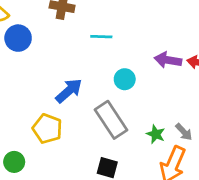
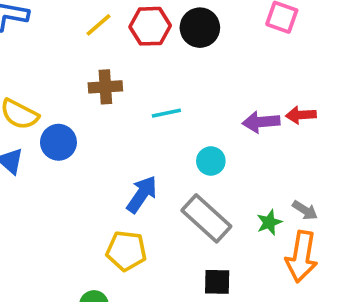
green star: (156, 134) -> (269, 222), turned -30

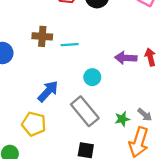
brown cross: (105, 87) -> (42, 36), moved
red arrow: (301, 115) -> (150, 57), turned 72

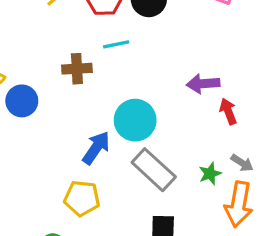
cyan line: (70, 45) -> (116, 44), moved
red arrow: (150, 57) -> (228, 111), moved
cyan circle: (92, 77) -> (135, 120), moved, size x1.6

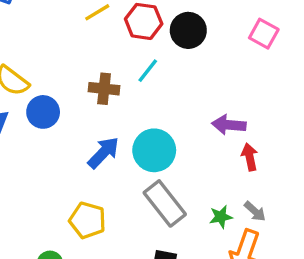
cyan line: (116, 44) -> (148, 71), turned -50
blue arrow: (96, 148) -> (104, 153), moved

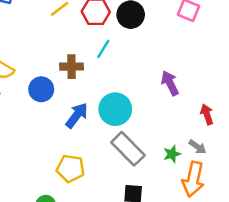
blue circle: (43, 112) -> (41, 89), moved
purple arrow: (229, 125) -> (170, 83), turned 65
red arrow: (250, 157) -> (207, 114), moved

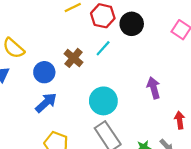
brown cross: (71, 67) -> (73, 58), turned 30
blue arrow: (77, 115) -> (46, 103), moved

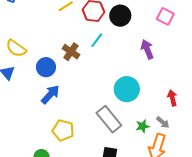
purple arrow: (154, 88) -> (147, 49), moved
cyan circle: (103, 101) -> (127, 89), moved

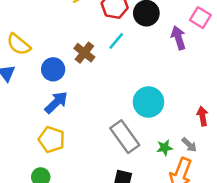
purple arrow: (147, 49) -> (178, 38), moved
yellow pentagon: (63, 130) -> (52, 140), moved

